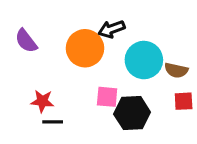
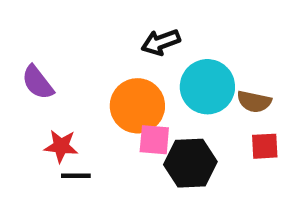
purple semicircle: (26, 41) -> (38, 82), moved
orange circle: (85, 48) -> (137, 106), moved

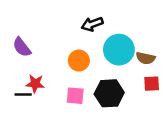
orange circle: (137, 106) -> (79, 61), size x0.7
pink square: (154, 140) -> (75, 96), moved
black line: (76, 176) -> (23, 95), moved

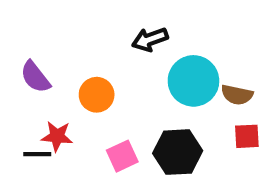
orange circle: (79, 61) -> (97, 95), moved
pink square: (75, 96) -> (122, 156), turned -30

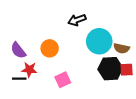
purple semicircle: (35, 77) -> (18, 50), moved
black hexagon: (178, 152) -> (110, 69), moved

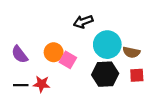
black hexagon: (110, 69) -> (105, 74), moved
red star: (29, 70) -> (42, 84), moved
pink square: (63, 80) -> (68, 60), moved, turned -35

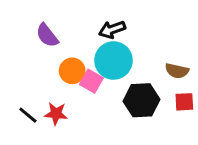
cyan circle: (107, 45) -> (114, 60), moved
purple semicircle: (20, 54) -> (47, 35), moved
black line: (21, 85) -> (28, 115), turned 40

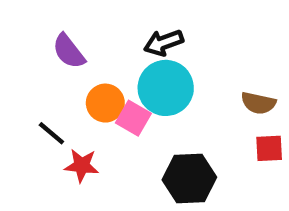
black hexagon: (142, 100) -> (189, 179), moved
black line: (28, 115) -> (51, 133), moved

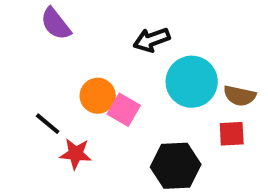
purple semicircle: (69, 51) -> (56, 24), moved
cyan circle: (166, 88) -> (192, 82), moved
red square: (269, 148) -> (232, 134), moved

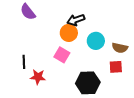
cyan circle: (192, 82) -> (96, 41), size x0.7
orange circle: (98, 96) -> (69, 33), moved
black line: (48, 124) -> (24, 62), turned 48

